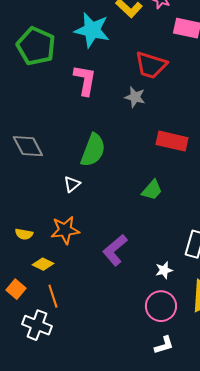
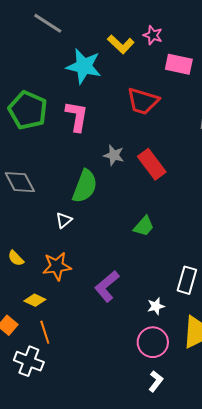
green pentagon: (36, 46) -> (28, 110), moved
gray star: (135, 97) -> (114, 155), moved
red rectangle: (172, 141) -> (152, 164), moved, turned 40
yellow semicircle: (24, 234) -> (16, 258), moved, turned 36
white L-shape: (164, 345) -> (156, 381), turned -35

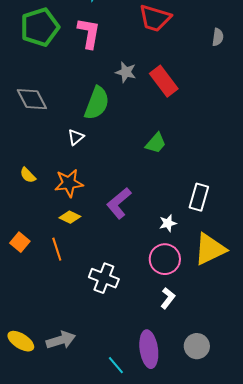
green pentagon: (28, 110) -> (40, 27), turned 30
yellow diamond: (35, 300) -> (70, 217), moved
white cross: (29, 361) -> (104, 278), moved

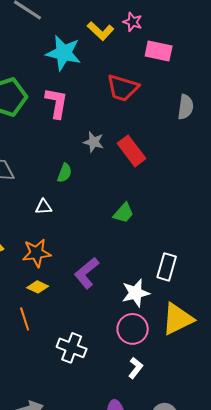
gray semicircle: (218, 37) -> (186, 107), size x1.4
green semicircle: (97, 103) -> (65, 173), size x0.6
white triangle: (76, 137) -> (44, 207), turned 36
white star: (168, 223) -> (136, 293), size x1.6

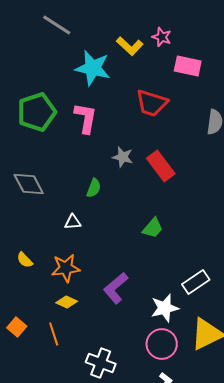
white rectangle: (167, 267) -> (196, 282), turned 40

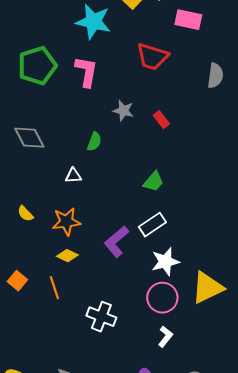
red rectangle: (161, 166) -> (161, 120), size x0.6
white rectangle: (196, 282) -> (152, 225), moved

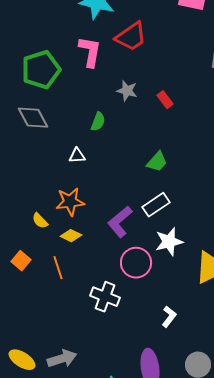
red trapezoid: (152, 57) -> (131, 37), moved, turned -52
green pentagon: (37, 66) -> (41, 70), moved
yellow semicircle: (25, 214) -> (40, 221), moved
pink circle: (162, 298) -> (136, 263), moved

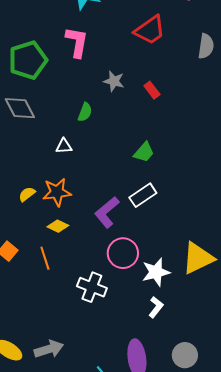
red trapezoid: (131, 37) -> (150, 30), moved
yellow semicircle: (40, 221) -> (27, 194), moved, turned 96
white star: (169, 242) -> (156, 272), moved

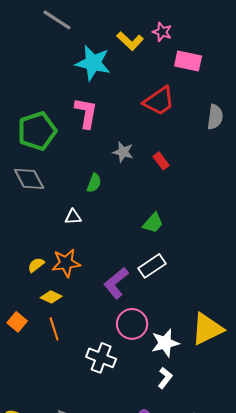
yellow diamond: (58, 226) -> (51, 297), moved

